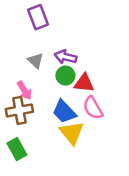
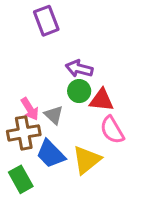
gray triangle: (36, 61) -> (54, 115), moved
blue trapezoid: (64, 112) -> (51, 154), moved
yellow triangle: (72, 133) -> (87, 160), turned 30

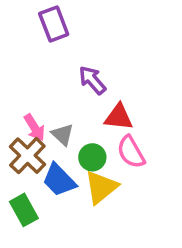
purple arrow: (79, 69) -> (92, 80), turned 35
green circle: (79, 91) -> (92, 157), moved
brown cross: (24, 133) -> (27, 156), turned -36

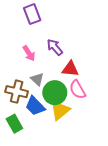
pink arrow: (34, 128) -> (29, 53), moved
brown cross: (27, 156) -> (17, 92), turned -30
green circle: (92, 157) -> (55, 93), size x1.5

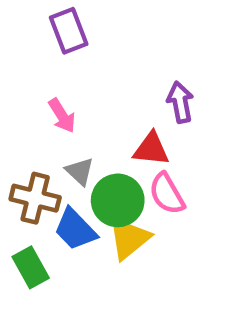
purple arrow: (55, 47) -> (180, 102), moved, turned 30

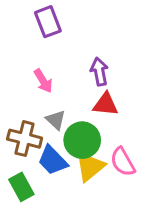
purple arrow: (180, 102) -> (99, 72), moved
pink semicircle: (167, 194) -> (123, 162), moved

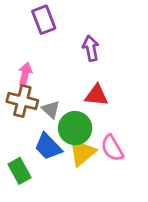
purple arrow: (99, 72) -> (91, 48), moved
pink arrow: (43, 81) -> (25, 74), moved, turned -135
brown cross: (25, 139) -> (22, 101), moved

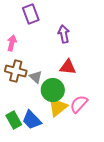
pink arrow: (25, 74) -> (12, 43), moved
blue trapezoid: (48, 147) -> (32, 120), moved
pink semicircle: (112, 148) -> (79, 104), turned 72

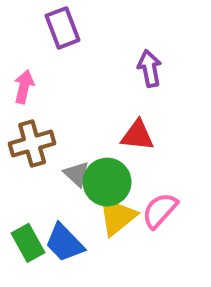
purple arrow: (64, 34) -> (150, 68), moved
brown cross: (16, 71) -> (32, 144), turned -30
gray triangle: (36, 77) -> (77, 174), moved

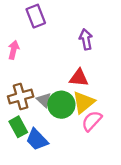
brown cross: (32, 144) -> (21, 96), moved
yellow triangle: (117, 216) -> (84, 102), moved
green rectangle: (28, 243) -> (18, 127), moved

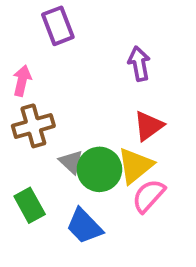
red triangle: (79, 78) -> (149, 126), moved, turned -42
brown cross: (21, 96) -> (33, 126), moved
blue trapezoid: (37, 140) -> (84, 226), moved

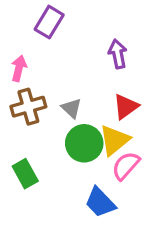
purple rectangle: (58, 26) -> (49, 22), turned 52
gray triangle: (71, 162) -> (71, 108), moved
blue trapezoid: (84, 226) -> (100, 202), moved

